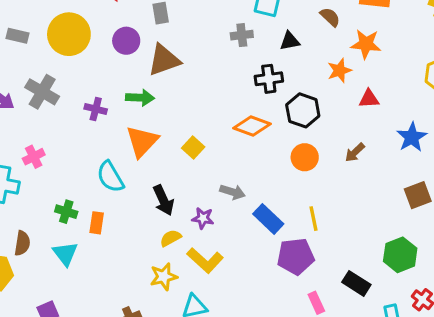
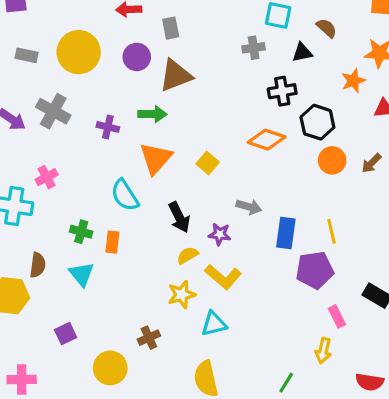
brown semicircle: (330, 17) -> (327, 28), moved
orange circle: (305, 157) -> (332, 160), moved
blue rectangle: (268, 219) -> (286, 233), turned 56

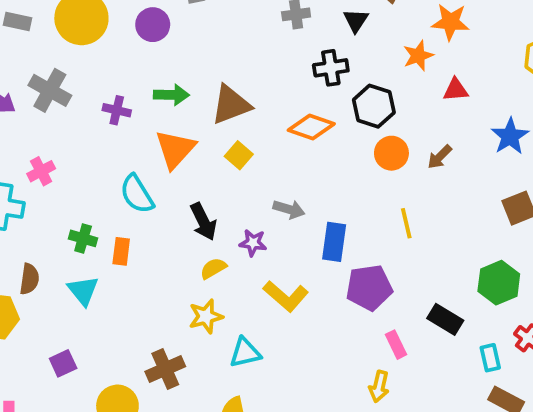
black triangle: (302, 52) -> (356, 20), turned -45
brown triangle: (176, 75) -> (231, 105), moved
yellow line: (332, 231) -> (406, 223), moved
yellow L-shape: (223, 277) -> (286, 296), moved
brown cross: (149, 338) -> (165, 369), size x1.4

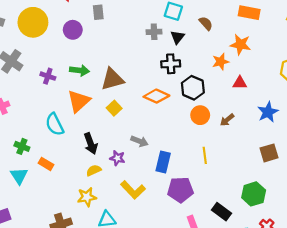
black triangle: (356, 20) -> (178, 37), moved
orange rectangle: (121, 251) -> (46, 164), moved, turned -72

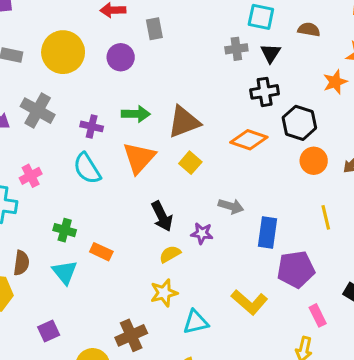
brown semicircle: (206, 23) -> (309, 29), turned -32
cyan semicircle: (55, 124) -> (87, 168), moved
yellow L-shape: (133, 190) -> (249, 302), moved

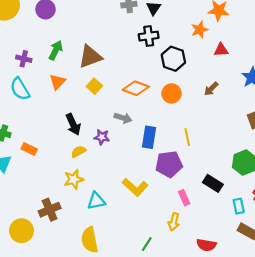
green arrow: (136, 114) -> (56, 50), turned -66
orange diamond: (249, 140) -> (136, 88), moved
orange triangle: (139, 158) -> (57, 82), size x0.7
orange circle: (314, 161) -> (172, 93), moved
yellow line: (326, 217) -> (187, 137), moved

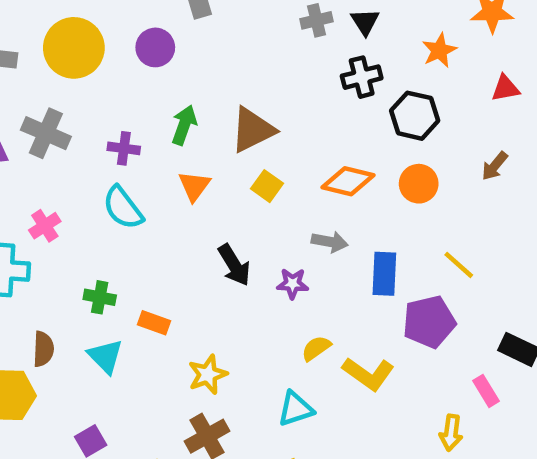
orange star: (200, 30) -> (439, 50), moved
yellow line: (187, 137) -> (459, 265), turned -30
yellow semicircle: (78, 152) -> (316, 348), moved
yellow star: (74, 179) -> (208, 374), moved
pink rectangle: (184, 198) -> (486, 391), moved

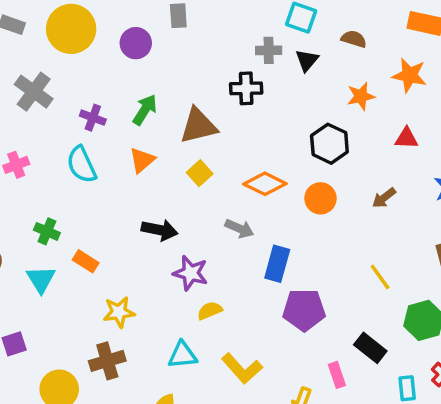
black cross: (362, 77) -> (246, 88), moved
black arrow: (234, 265) -> (160, 230), turned -60
yellow line: (459, 265) -> (380, 277), moved
purple star: (293, 284) -> (191, 273), moved, size x1.4
yellow L-shape: (368, 374) -> (242, 368), moved

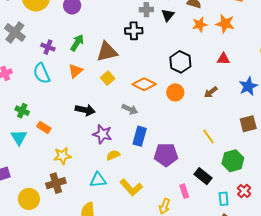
orange star: (361, 96) -> (200, 25), moved
blue rectangle: (277, 264) -> (140, 136), moved

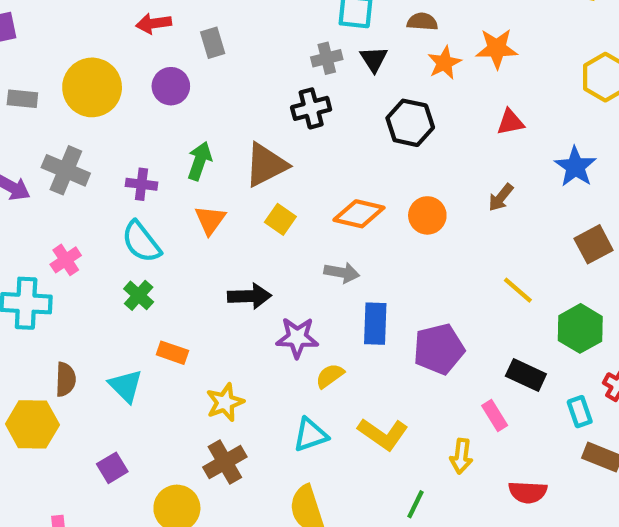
black hexagon: (180, 62) -> (410, 123), moved
green cross: (22, 111) -> (139, 295), moved, turned 32

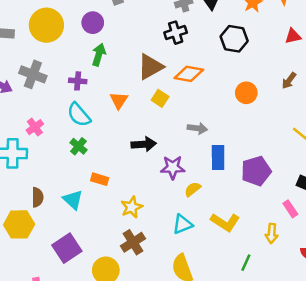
green arrow: (200, 161) -> (99, 55), moved
orange diamond: (359, 214) -> (189, 74), moved
purple square: (112, 468) -> (67, 248), size x1.6

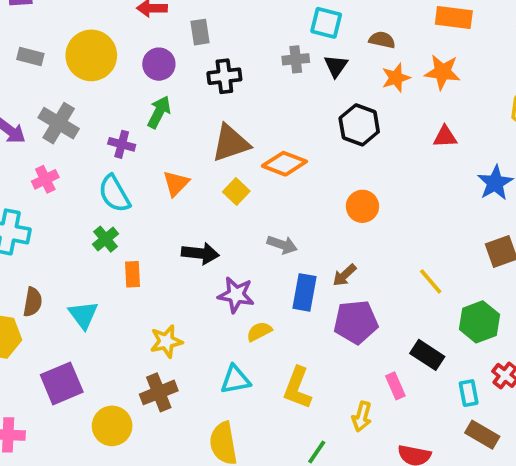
black cross: (176, 33) -> (224, 76), moved
brown arrow: (289, 81) -> (344, 275), moved
pink cross: (35, 127) -> (45, 179), moved
orange rectangle: (100, 179) -> (132, 274), moved, turned 60
yellow L-shape: (225, 222) -> (297, 388), turned 68

